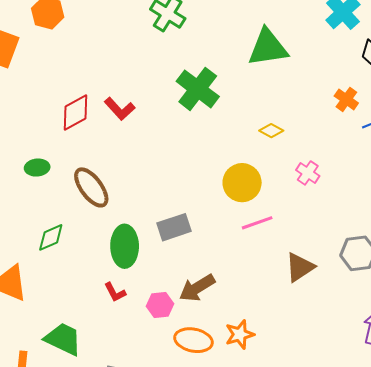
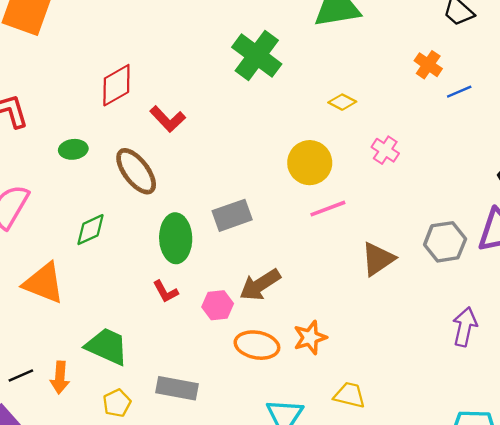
red L-shape: (120, 109) -> (168, 119), moved

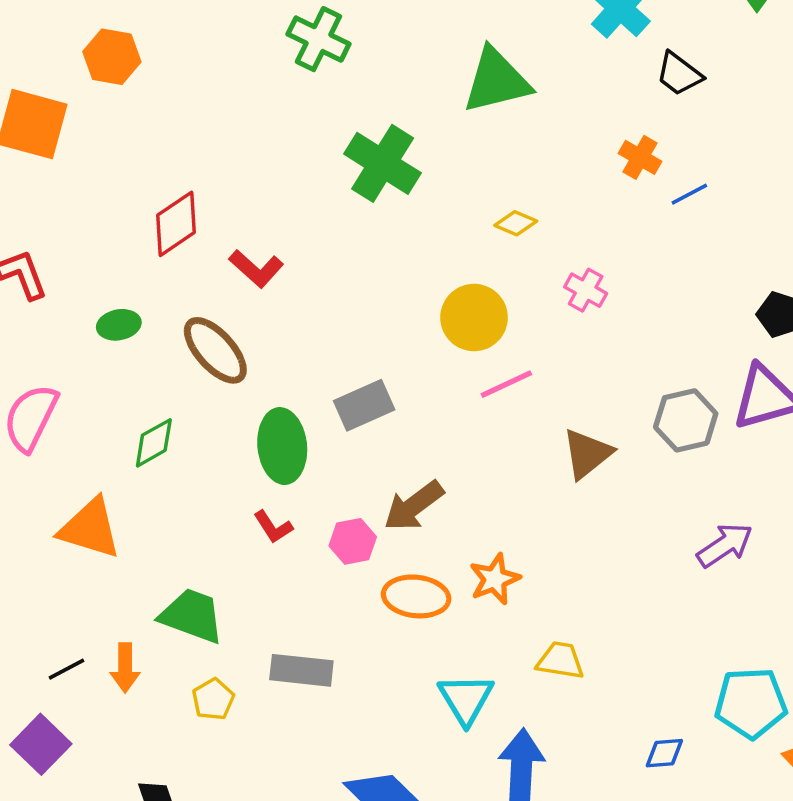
purple arrow: (465, 327) -> (725, 545), turned 48

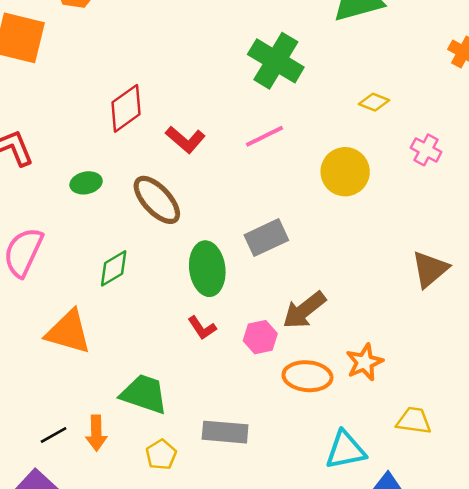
pink line: (506, 384) -> (264, 136), moved
cyan triangle: (466, 699) -> (345, 450), turned 51

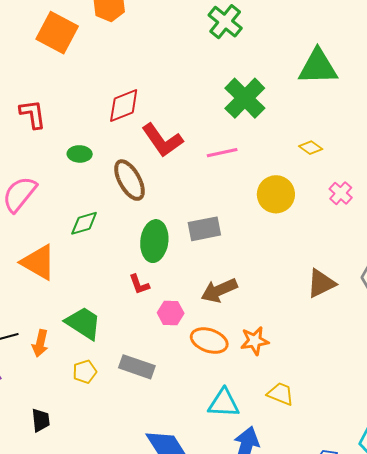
red L-shape: (185, 140) -> (162, 140), size x1.4
pink hexagon: (260, 337) -> (171, 313), moved

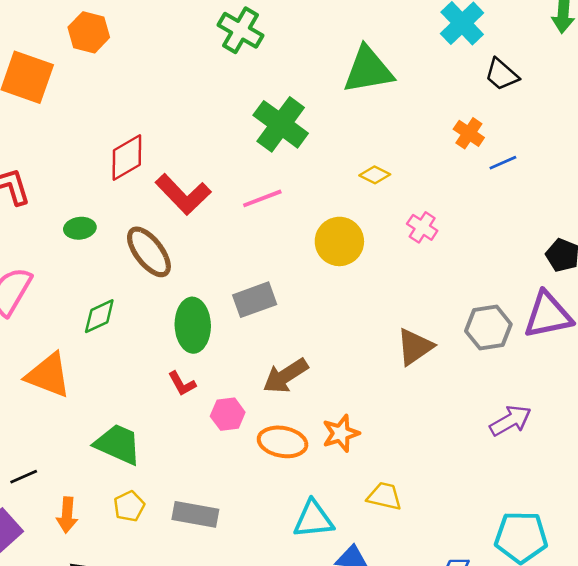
orange arrow: (40, 343) -> (67, 515), moved
gray rectangle: (137, 367) -> (195, 514), moved

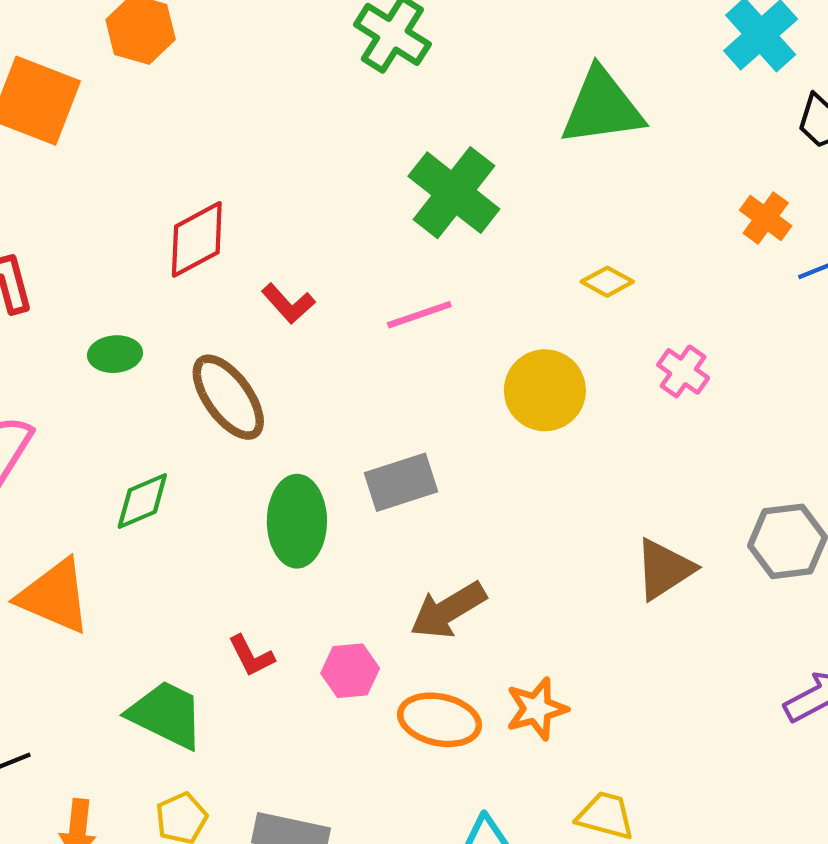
red L-shape: (183, 194) -> (288, 304), size x0.6
red L-shape: (182, 384) -> (251, 656), moved

